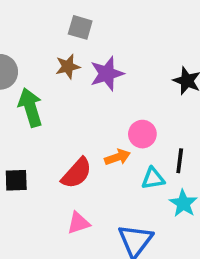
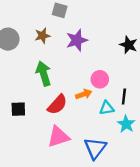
brown star: (68, 67) -> (42, 36), moved
green arrow: (30, 107) -> (44, 74), moved
pink triangle: (78, 223) -> (58, 137), size x1.5

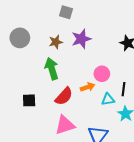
brown star: (42, 36) -> (56, 42), moved

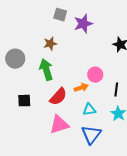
gray circle: (20, 38) -> (15, 59), moved
purple star: (81, 39) -> (83, 24), moved
cyan triangle: (108, 99) -> (89, 110), moved

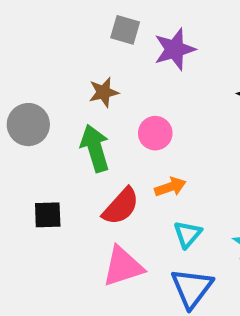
pink circle: (95, 75) -> (155, 133), moved
cyan triangle: (89, 110) -> (188, 234), turned -40

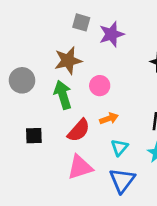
brown star: (104, 92) -> (68, 61), size x1.5

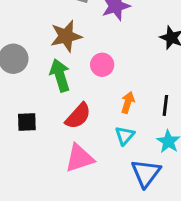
orange arrow: (109, 119) -> (128, 102), moved, turned -54
blue triangle: (122, 180) -> (146, 173), moved

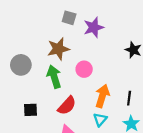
orange arrow: (128, 102) -> (102, 96), size x1.5

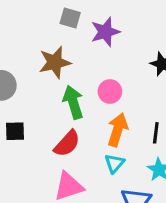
pink circle: (84, 69) -> (110, 91), moved
green arrow: (54, 77) -> (73, 102), moved
black square: (31, 110) -> (15, 131), moved

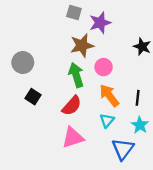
brown star: (55, 62) -> (82, 45), moved
orange arrow: (118, 130) -> (109, 95), turned -55
black square: (15, 131) -> (33, 97), turned 35

